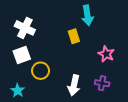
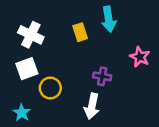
yellow rectangle: (74, 36) -> (80, 32), moved
pink star: (106, 54) -> (140, 57), moved
purple cross: (102, 83) -> (102, 76), moved

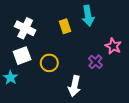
purple cross: (102, 76) -> (95, 62), moved, turned 32
yellow circle: (50, 88) -> (49, 63), moved
cyan star: (22, 113) -> (10, 78), moved

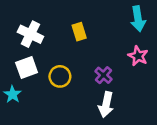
cyan arrow: (88, 16) -> (138, 19), moved
purple cross: (95, 62) -> (103, 75), moved
white arrow: (74, 86) -> (106, 105), moved

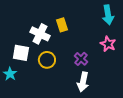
white cross: (30, 34) -> (40, 34), moved
white square: (27, 67) -> (21, 53), turned 30

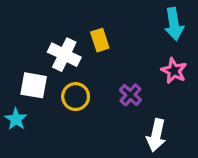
white arrow: (83, 82) -> (156, 135), moved

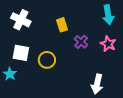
white cross: (64, 55) -> (21, 20), moved
purple cross: (130, 95) -> (81, 42), moved

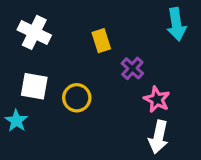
pink star: (108, 44) -> (157, 99), moved

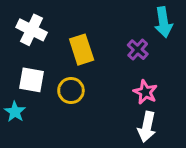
yellow rectangle: (101, 41) -> (82, 50), moved, size x1.4
purple cross: (132, 68) -> (138, 50), moved

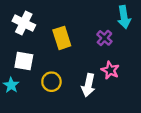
yellow circle: (71, 91) -> (51, 82), moved
white arrow: (147, 127) -> (88, 85), moved

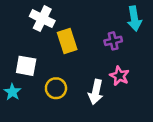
white cross: (24, 23) -> (42, 19), moved
purple cross: (104, 38) -> (113, 41), turned 35

